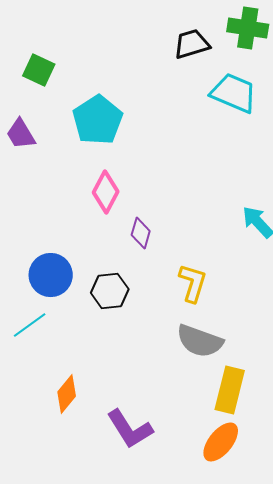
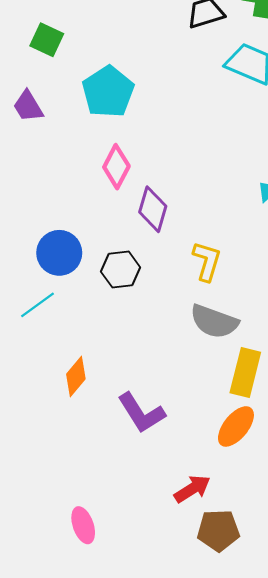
purple diamond: (141, 233) -> (153, 209), size x1.4

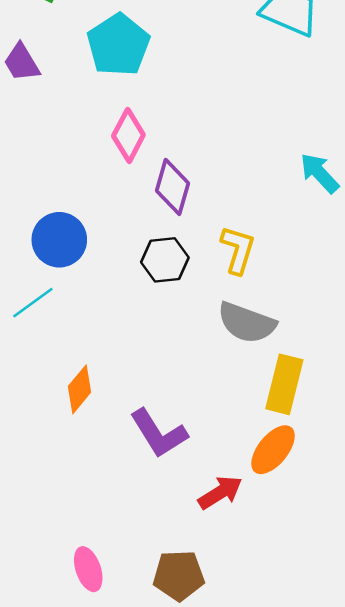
black hexagon: (121, 269) -> (165, 260), moved
red arrow: (192, 489) -> (220, 492), moved
brown pentagon: (218, 530) -> (179, 575), moved

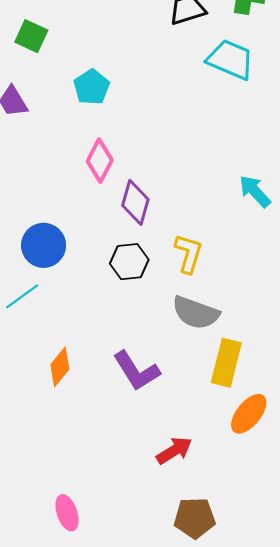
cyan pentagon: (118, 45) -> (92, 87), size x0.7
purple L-shape: (159, 433) -> (136, 371), moved
orange ellipse: (273, 450) -> (249, 414), moved
brown pentagon: (179, 575) -> (195, 518), moved

